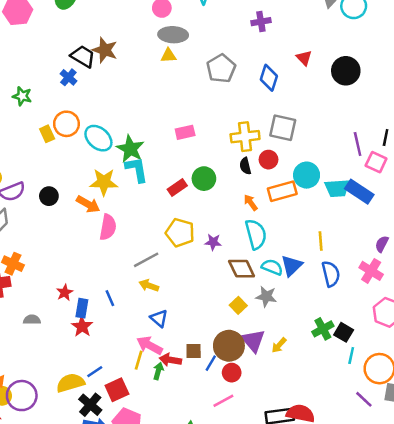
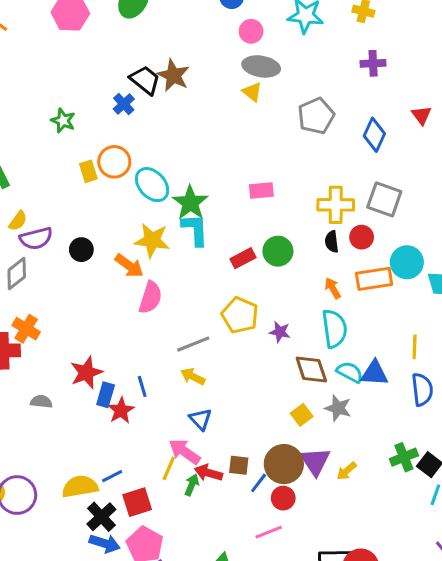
yellow triangle: (168, 56) -> (252, 92), turned 35
blue triangle: (292, 266) -> (374, 373), turned 40
red star: (65, 292) -> (86, 373), size x1.5
red star: (82, 327) -> (121, 410), moved

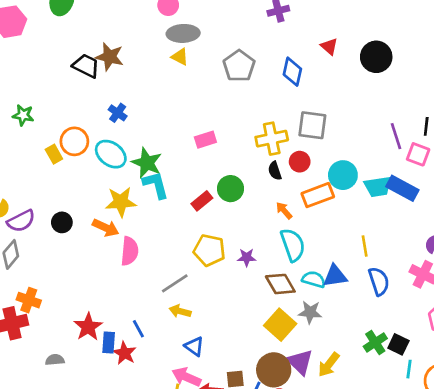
blue cross: (124, 104) -> (118, 113), moved
yellow square: (302, 415) -> (280, 325), size x1.6
yellow arrow: (347, 471) -> (329, 365), size x1.4

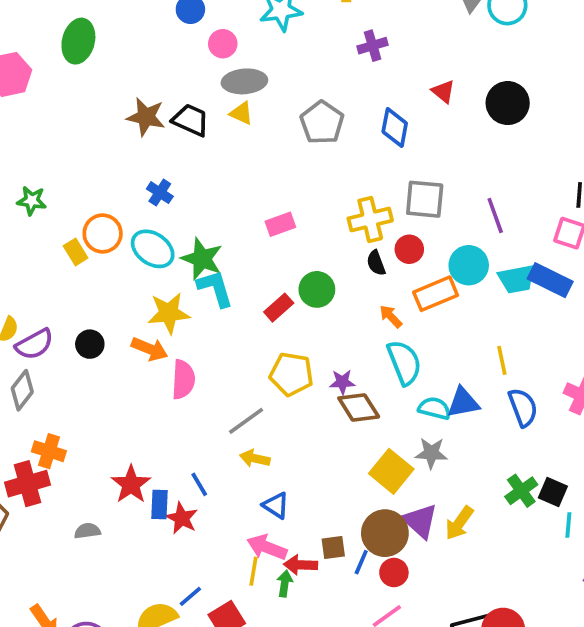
black trapezoid: (86, 66) -> (191, 120), moved
purple line: (396, 136) -> (495, 215), moved
brown diamond: (280, 284) -> (359, 407), moved

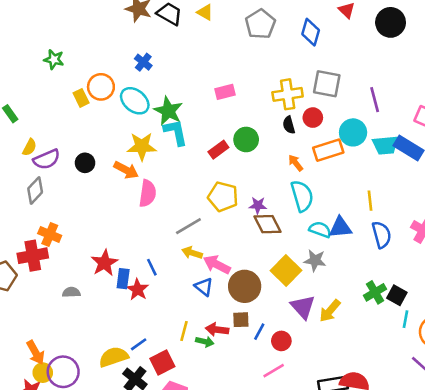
brown circle: (385, 533) -> (245, 286), moved
pink arrow: (267, 547) -> (217, 265), moved
green arrow: (285, 584) -> (205, 342), turned 90

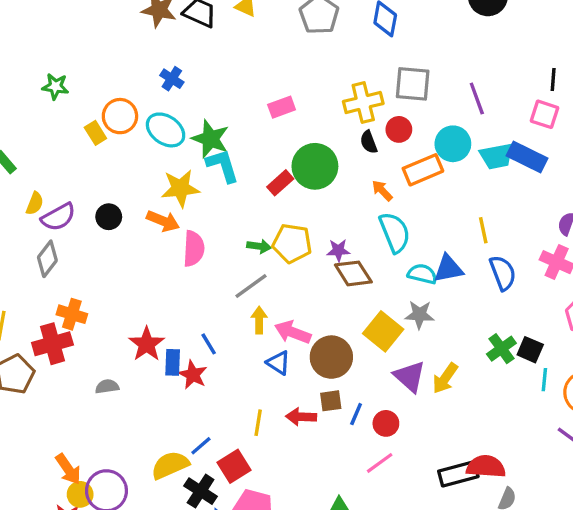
green circle: (246, 139) -> (315, 166), size x1.4
yellow arrow: (192, 253) -> (259, 320), turned 78
green arrow: (205, 342) -> (259, 246), moved

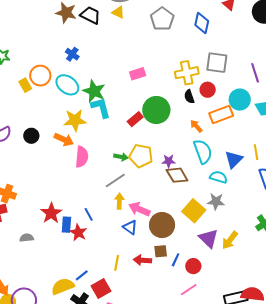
blue triangle: (448, 269) -> (234, 159), moved, turned -36

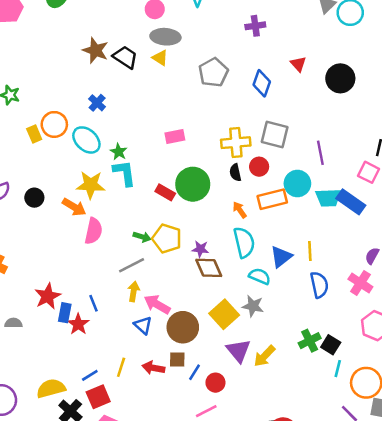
green star: (94, 91) -> (119, 152), size x0.6
red rectangle: (135, 119) -> (165, 192), turned 63
blue line: (82, 275) -> (90, 375), moved

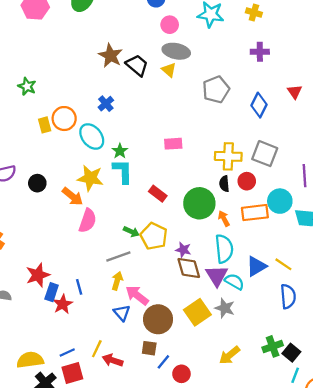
green circle: (193, 184) -> (199, 203), moved
yellow line: (310, 251) -> (283, 264), turned -60
purple triangle: (238, 351) -> (217, 276), moved
red arrow: (153, 368) -> (113, 360), moved

